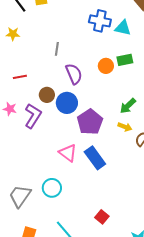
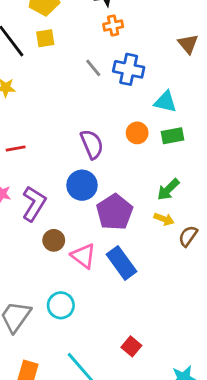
cyan triangle: (123, 28) -> (165, 102), moved
gray line: (57, 49) -> (93, 68), moved, turned -48
green rectangle: (125, 60) -> (172, 136), moved
brown circle: (47, 95) -> (54, 240), moved

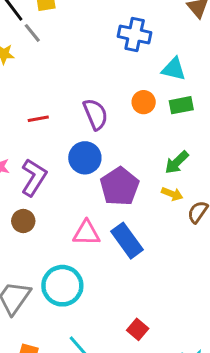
gray line: (93, 68) -> (32, 33), moved
red line: (16, 148) -> (38, 119), moved
brown circle: (54, 240) -> (23, 221), moved
pink triangle: (83, 256) -> (86, 233), turned -36
cyan circle: (61, 305) -> (62, 286), size x1.4

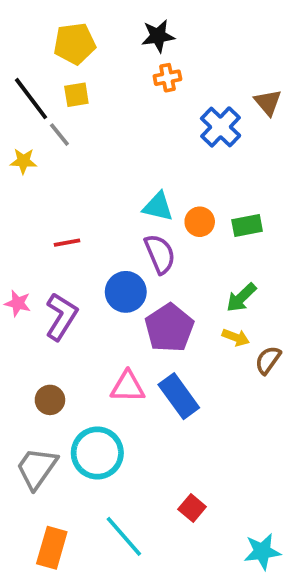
blue cross: (135, 34) -> (221, 127), moved, turned 32
cyan triangle: (174, 69) -> (158, 207), moved
purple semicircle: (95, 114) -> (160, 254), moved
brown circle: (23, 221) -> (50, 400), moved

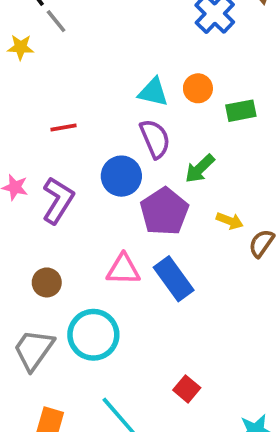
orange circle: (200, 222) -> (198, 88), moved
green arrow: (241, 298) -> (200, 169), moved

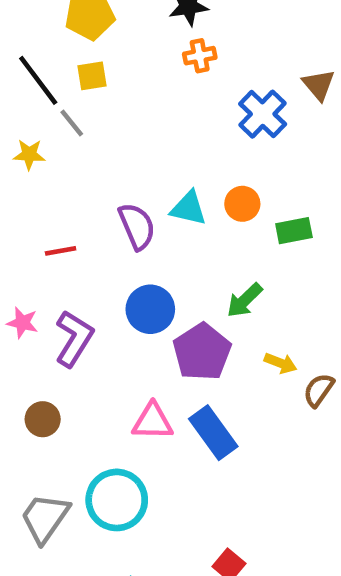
red line: (64, 128) -> (61, 251), moved
purple semicircle: (155, 139) -> (137, 226), moved
brown circle: (47, 282) -> (43, 419), moved

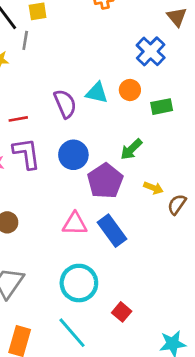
blue cross: (263, 114) -> (151, 51), moved
gray line: (72, 123) -> (25, 40), turned 48
purple L-shape: (74, 338) -> (27, 153), moved, turned -40
cyan circle: (117, 500) -> (79, 283), moved

